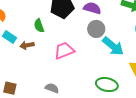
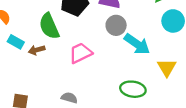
green semicircle: (39, 26) -> (49, 26), size x1.6

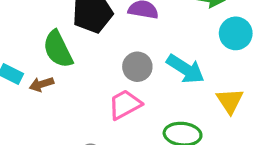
gray circle: (116, 25) -> (137, 67), moved
pink trapezoid: (80, 53) -> (125, 105), moved

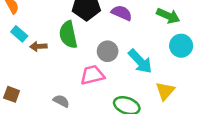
green semicircle: (58, 49) -> (68, 35), moved

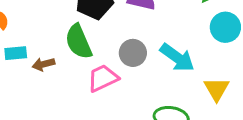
cyan rectangle: (19, 34) -> (16, 53), turned -35
pink trapezoid: (92, 75) -> (103, 78), moved

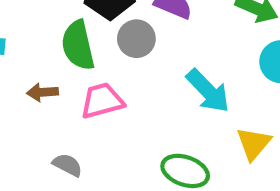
gray circle: (133, 53) -> (136, 39), moved
brown arrow: (43, 64) -> (42, 92), moved

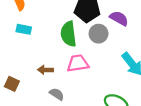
brown arrow: (42, 92) -> (45, 70), moved

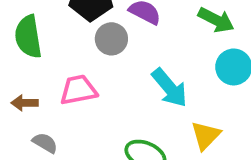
green semicircle: (68, 34) -> (28, 37), moved

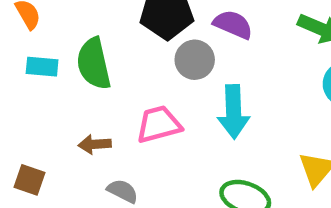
cyan arrow: (170, 88) -> (233, 112), moved, turned 42

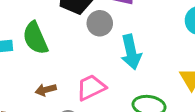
pink trapezoid: (159, 124) -> (91, 87), moved

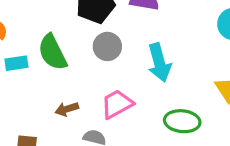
gray circle: (100, 23) -> (107, 46), moved

